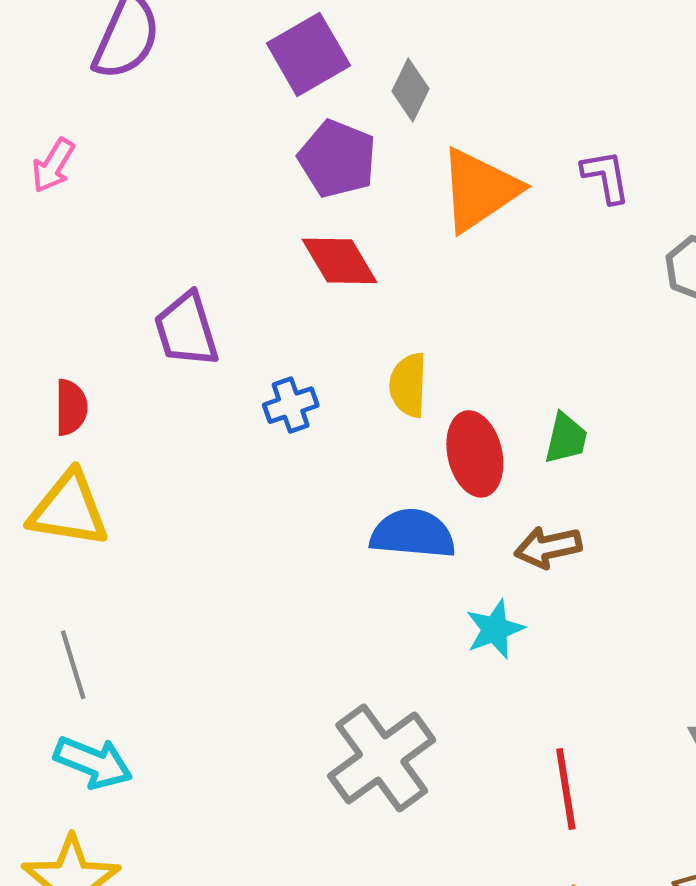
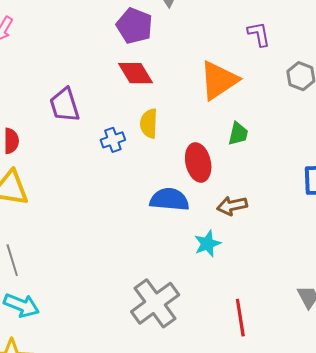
orange triangle: (479, 190) -> (219, 80), moved
yellow semicircle: (408, 385) -> (149, 123), moved
green trapezoid: (566, 438) -> (238, 134), moved

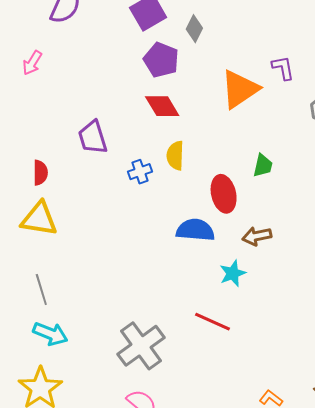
orange triangle: (219, 80) -> (240, 89), moved
gray cross: (155, 303) -> (141, 346), moved
red line: (240, 318) -> (212, 322), moved, turned -57

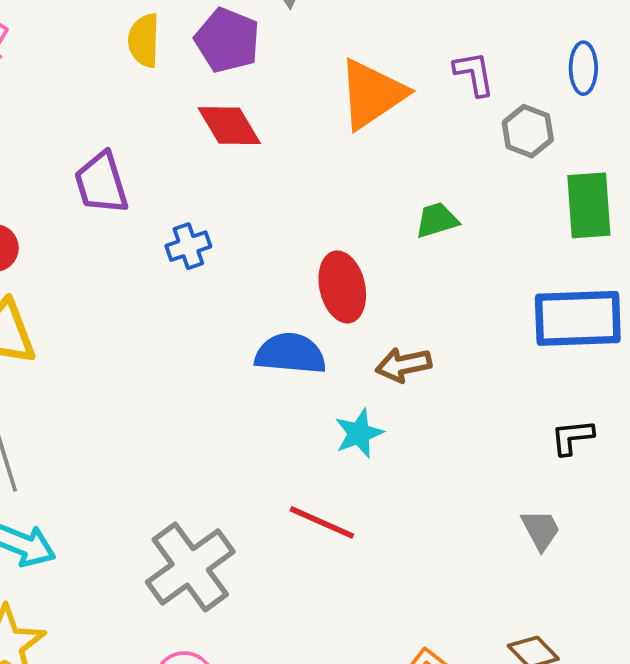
purple L-shape: (283, 68) -> (474, 74), moved
yellow semicircle: (175, 156) -> (144, 40), moved
green trapezoid: (263, 166) -> (437, 220), moved, turned -120

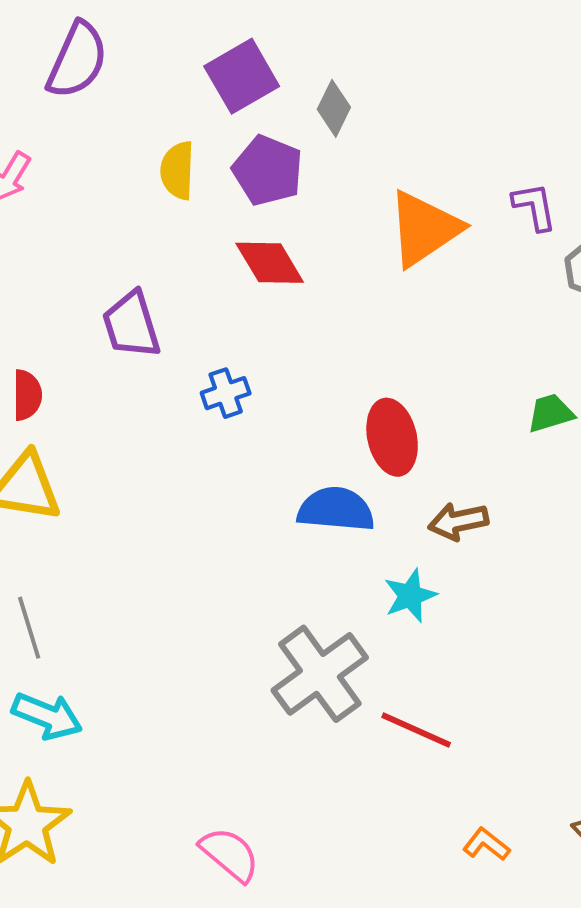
green trapezoid: (437, 220) -> (550, 413), moved
red line: (322, 522) -> (416, 730), moved
gray cross: (190, 567) -> (320, 674), moved

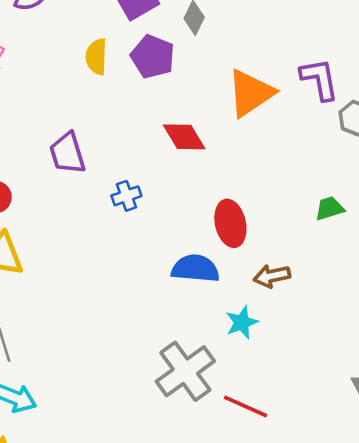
purple L-shape: (534, 207) -> (319, 79), size x1.4
red diamond: (270, 263) -> (184, 137), moved

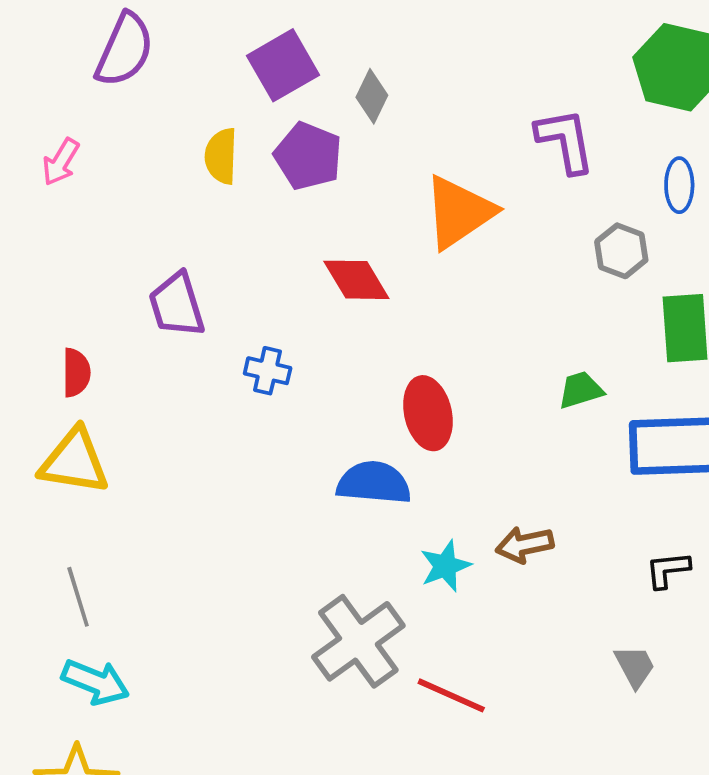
purple L-shape: (319, 79) -> (565, 141), moved
blue cross: (126, 196) -> (268, 371), turned 32
brown arrow: (272, 276) -> (525, 545), moved

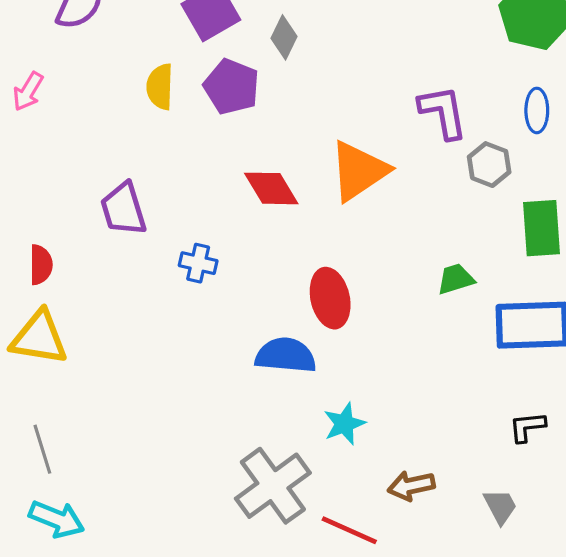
purple L-shape: (565, 141) -> (443, 112), moved
orange triangle: (459, 212) -> (359, 171), moved
brown arrow: (525, 545) -> (411, 486), moved

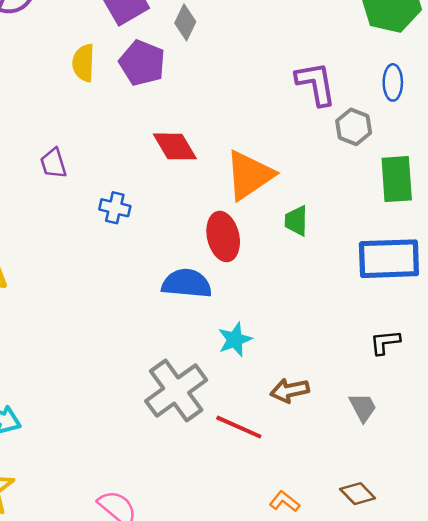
orange triangle: (359, 171) -> (249, 175), moved
purple trapezoid: (123, 209) -> (53, 163), size x0.7
green trapezoid: (456, 279) -> (296, 221), moved, turned -72

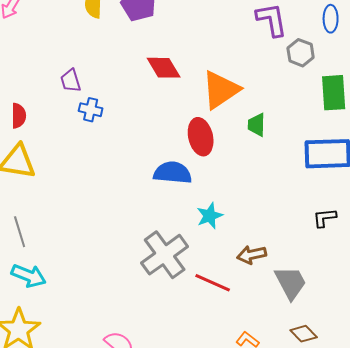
blue cross: (115, 208) -> (91, 110), moved
gray trapezoid: (363, 407) -> (291, 283), moved, size x1.5

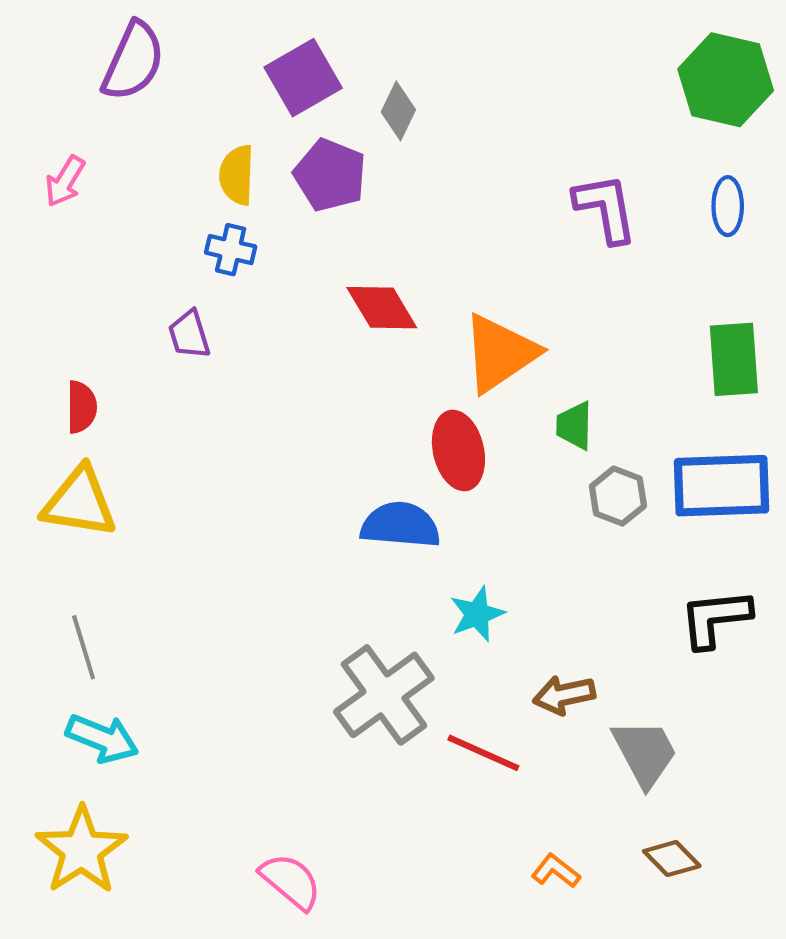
gray hexagon: (301, 53) -> (618, 496), moved
blue cross: (91, 110) -> (231, 250), moved
black L-shape: (325, 218) -> (715, 618), size x1.5

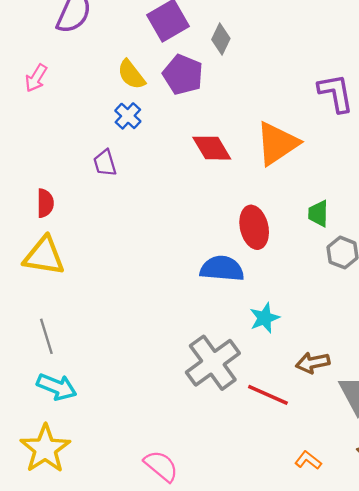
yellow semicircle: (237, 175) -> (131, 75), turned -40
blue cross: (231, 250) -> (128, 116), turned 30
orange triangle: (500, 353) -> (277, 143), moved

